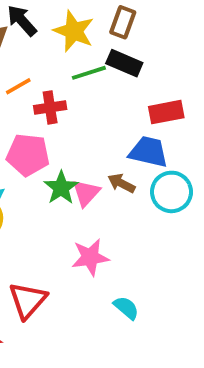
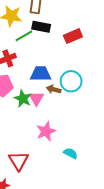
red rectangle: (166, 112) -> (73, 36), moved
blue trapezoid: (148, 152) -> (41, 74), moved
cyan circle: (171, 192) -> (71, 81), moved

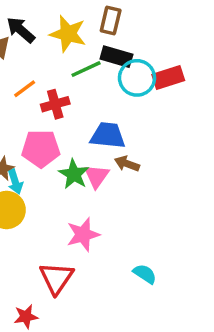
cyan circle: (71, 81) -> (137, 78), moved
pink star: (46, 131) -> (83, 234), moved

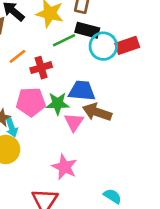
brown arrow: (127, 164) -> (97, 112), size x1.5
green star: (74, 174) -> (58, 104), moved, turned -30
pink star: (83, 234) -> (64, 167), turned -30

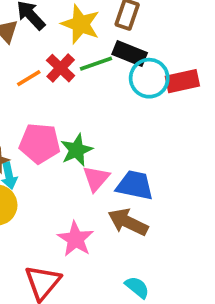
red cross: (41, 68) -> (61, 68), moved, turned -36
blue trapezoid: (82, 91) -> (135, 185), moved
green star: (58, 104) -> (77, 150), turned -30
brown arrow: (97, 112) -> (128, 222), moved

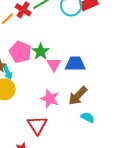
pink pentagon: (40, 143) -> (20, 52), turned 30
brown arrow: (128, 222) -> (78, 96), moved, turned -60

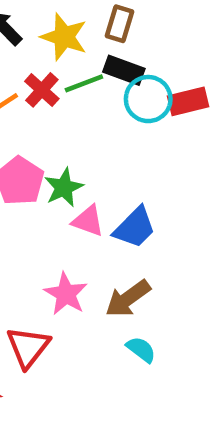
pink triangle: (54, 64) -> (88, 221), turned -49
blue trapezoid: (75, 64) -> (135, 228), turned 125

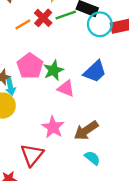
blue trapezoid: (135, 228) -> (95, 72), moved

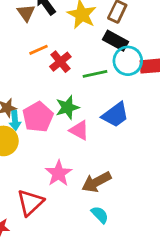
green line: (66, 15) -> (95, 74), moved
red cross: (43, 18) -> (60, 62), moved
pink pentagon: (30, 66) -> (38, 117), moved

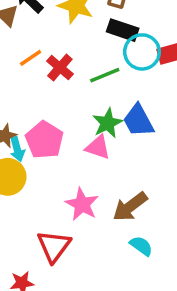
green star: (67, 107) -> (108, 123), moved
blue trapezoid: (115, 115) -> (138, 121), turned 108

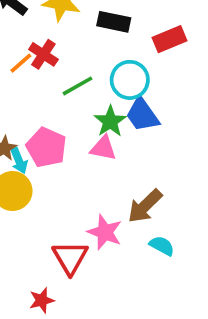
cyan circle: (142, 52) -> (130, 80), moved
red cross: (60, 68) -> (43, 54), moved
green line: (105, 75) -> (77, 86), moved
pink star: (82, 204) -> (105, 232), moved

